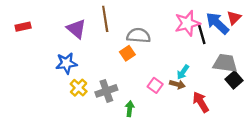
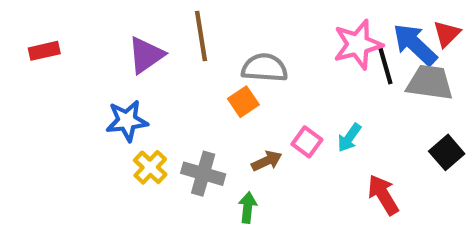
purple triangle: (76, 29) -> (146, 55), turned 45
gray trapezoid: (225, 63) -> (430, 83), moved
brown arrow: (177, 84) -> (267, 161), moved, turned -40
pink square: (155, 85) -> (307, 142), moved
gray cross: (106, 91) -> (203, 174), turned 35

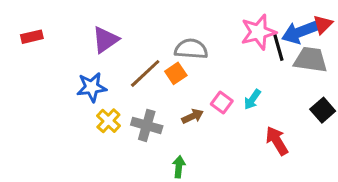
brown line: (201, 36) -> (145, 73), moved, turned 56
blue arrow: (415, 44) -> (300, 32), turned -64
green arrow: (248, 208) -> (179, 167), moved

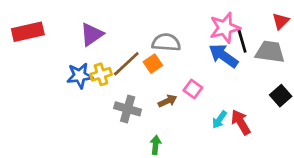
blue arrow: (300, 32) -> (223, 56), moved, turned 56
red rectangle: (32, 37) -> (28, 32), size x1.6
cyan arrow: (252, 99) -> (219, 120), moved
yellow cross: (108, 121) -> (101, 74), moved, turned 30

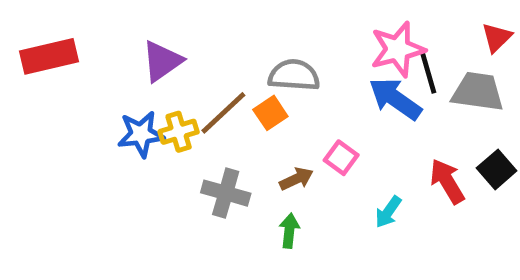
red arrow: (241, 122) -> (447, 181), moved
green arrow: (156, 145) -> (289, 231), moved

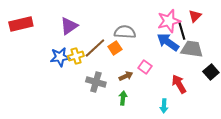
red triangle: (497, 38) -> (195, 16), moved
gray trapezoid: (478, 92) -> (192, 49), moved
red arrow: (447, 181) -> (179, 84), moved
cyan arrow: (388, 212) -> (164, 106), moved, turned -32

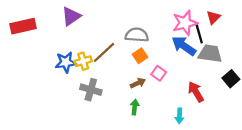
purple triangle: (69, 26) -> (71, 16), moved
orange square: (115, 48) -> (140, 56), moved
gray cross: (96, 82) -> (91, 90), moved

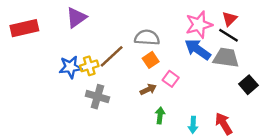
black line: (199, 34) -> (228, 35), moved, turned -42
red arrow: (196, 92) -> (224, 124), moved
green arrow: (135, 107) -> (160, 115), moved

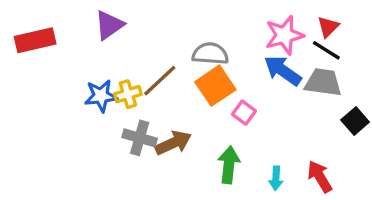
orange square: (151, 60) -> (215, 86), size x1.6
brown arrow: (148, 89) -> (173, 143), moved, size x1.5
green arrow: (160, 115) -> (229, 165), size x1.5

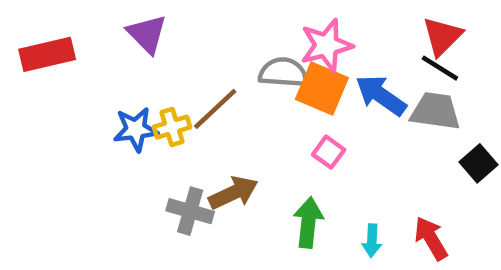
purple triangle: (109, 25) -> (147, 34), turned -40
red triangle: (328, 27) -> (442, 36), size x1.4
pink star: (284, 35) -> (326, 45), moved
orange square: (215, 86) -> (322, 88), moved, turned -33
gray cross: (140, 138) -> (190, 211), moved

